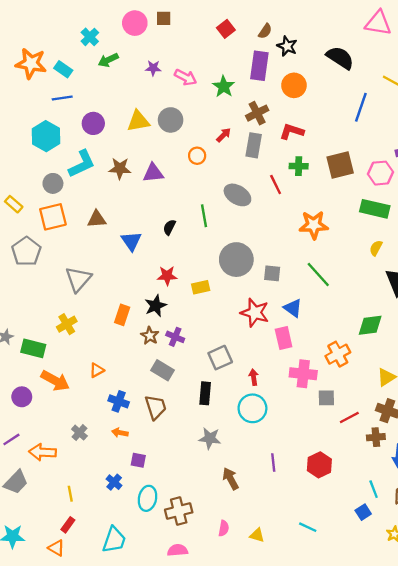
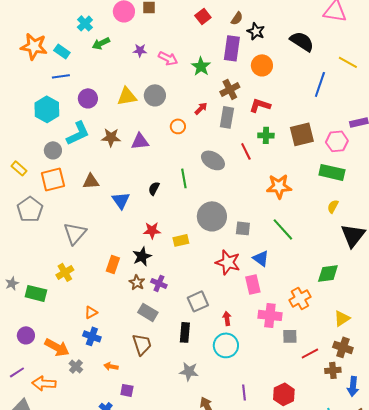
orange arrow: (55, 381) -> (57, 347), moved
blue cross: (119, 401) -> (92, 336), moved

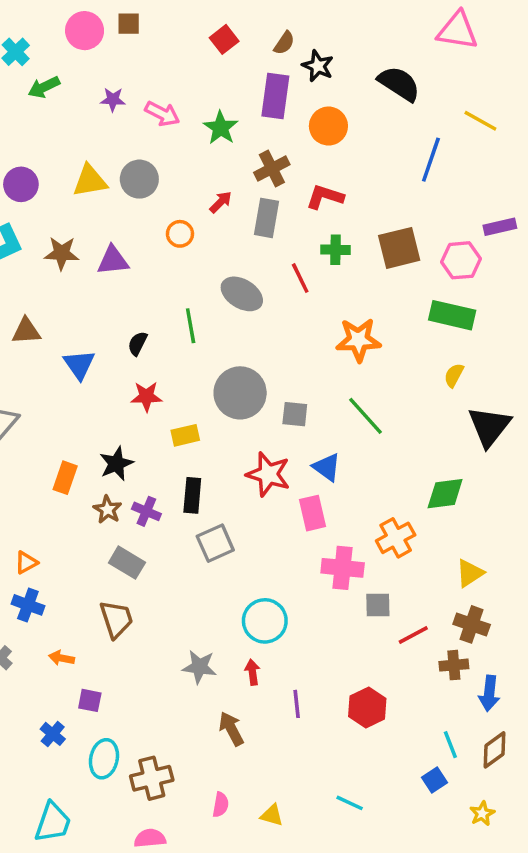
red star: (152, 230) -> (146, 396), moved
red arrow: (227, 318) -> (252, 672), moved
black rectangle: (185, 332) -> (192, 495), moved

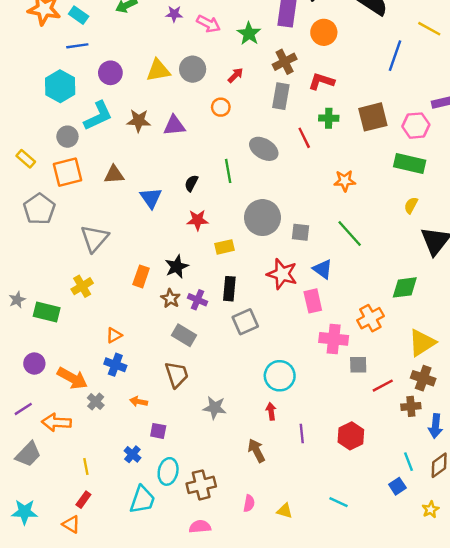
red arrow: (221, 202) -> (236, 75), moved
orange star: (358, 340) -> (345, 181), size x0.7
yellow triangle: (470, 573) -> (422, 343), size x1.4
gray star: (199, 667) -> (215, 408), moved
cyan trapezoid: (53, 822) -> (142, 500), moved

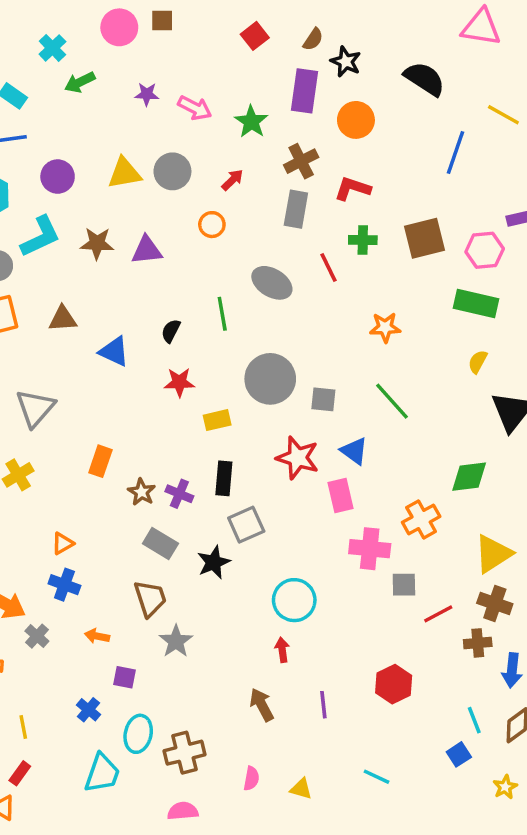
blue triangle: (151, 198) -> (114, 351), turned -30
black star: (177, 267) -> (214, 562), moved
gray star: (215, 408) -> (176, 641), moved, turned 30
purple line: (302, 433) -> (323, 705), moved

